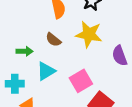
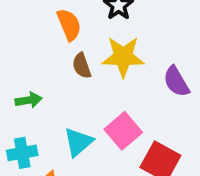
brown semicircle: (53, 40) -> (82, 66), moved, turned 42
cyan triangle: (46, 71) -> (78, 142), moved

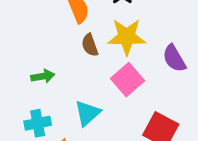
pink square: (123, 131) -> (128, 80), moved

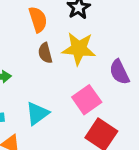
pink square: (128, 80) -> (87, 100), moved

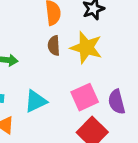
purple semicircle: (119, 72) -> (117, 102), moved

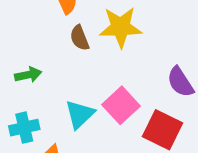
pink square: (85, 97) -> (121, 105), moved

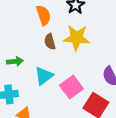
cyan triangle: (80, 114) -> (44, 76), moved

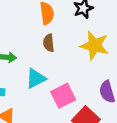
yellow star: (76, 38) -> (94, 45), moved

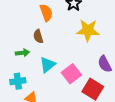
brown semicircle: (49, 43) -> (38, 36), moved

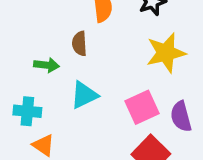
yellow star: (88, 30) -> (166, 53), turned -30
pink square: (71, 74) -> (142, 107), moved

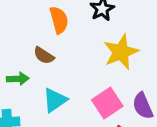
brown semicircle: (79, 44) -> (44, 55), turned -45

